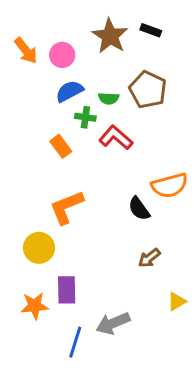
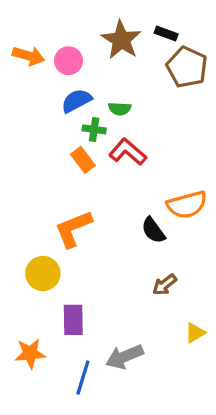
orange arrow: (26, 51) -> (28, 56), turned -36
brown pentagon: (148, 90) -> (187, 67), moved
orange rectangle: (61, 146) -> (83, 160), moved
orange star: (35, 306) -> (30, 354), moved

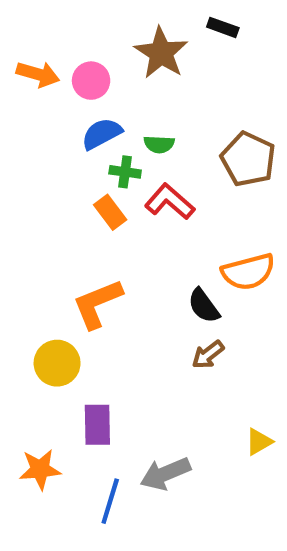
black rectangle: (166, 33) -> (223, 27), moved
brown pentagon: (187, 67) -> (248, 159), moved
brown arrow: (165, 285) -> (208, 355), moved

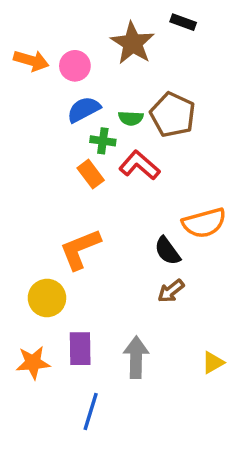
brown pentagon: (248, 159) -> (173, 115), moved
orange star: (40, 469) -> (33, 363), moved
gray arrow: (165, 474) -> (136, 357), moved, turned 114

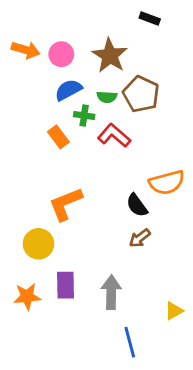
brown star: (133, 43) -> (110, 56), moved
orange rectangle: (91, 174) -> (58, 137), moved
yellow triangle: (213, 363) -> (174, 311), moved
blue line: (91, 411) -> (130, 342), moved, turned -32

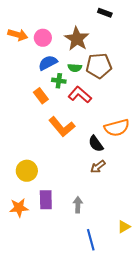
brown pentagon: (141, 94) -> (99, 66), turned -30
orange L-shape: (66, 204) -> (62, 127), moved, turned -108
gray arrow: (111, 292) -> (78, 205), size x0.7
yellow triangle: (174, 311) -> (124, 227), moved

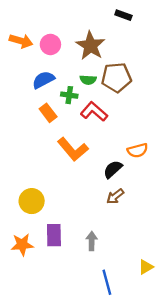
blue semicircle: (48, 63) -> (43, 80), moved
orange semicircle: (117, 128) -> (138, 150), size x0.7
black semicircle: (96, 144) -> (113, 169), turned 84

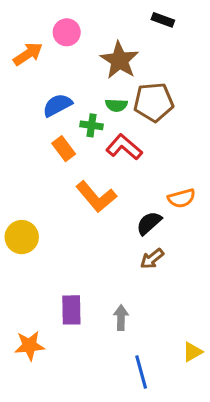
orange arrow: (21, 41) -> (28, 54), turned -50
pink circle: (50, 44) -> (67, 32), moved
yellow circle: (32, 201) -> (22, 237), moved
orange star: (22, 245) -> (29, 346), moved

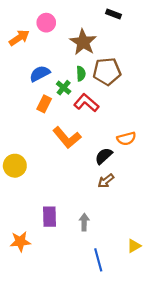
green semicircle: (116, 105) -> (81, 74), turned -96
green cross: (92, 125) -> (64, 88), turned 32
orange rectangle: (64, 149) -> (44, 104), turned 63

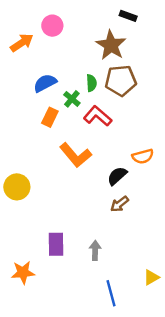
brown star: (83, 42) -> (111, 45), moved

